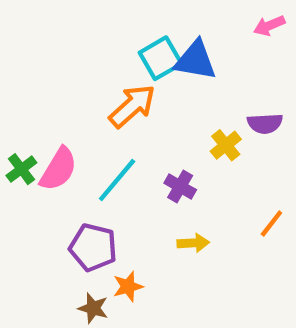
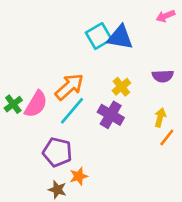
orange arrow: (132, 106) -> (69, 87), moved
yellow cross: (226, 145) -> (121, 87), moved
purple cross: (180, 186) -> (111, 115), size x1.4
yellow arrow: (193, 243) -> (160, 117), moved, turned -72

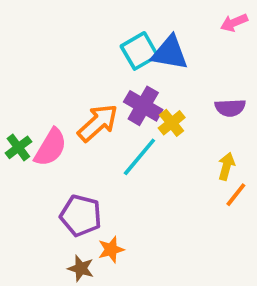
cyan line: (72, 111) -> (139, 157), moved
purple cross: (111, 115) -> (143, 106), moved

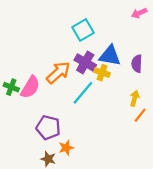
blue triangle: (170, 53) -> (110, 56), moved
purple semicircle: (230, 108) -> (137, 64), turned 96
yellow cross: (172, 123) -> (102, 73), turned -32
green cross: (18, 147) -> (11, 87), turned -32

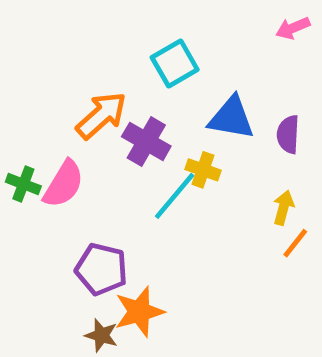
purple cross: (85, 62) -> (146, 141), moved
orange arrow: (58, 73) -> (101, 115), moved
yellow cross: (102, 73) -> (203, 170), moved
orange star: (66, 148) -> (139, 312), size x1.5

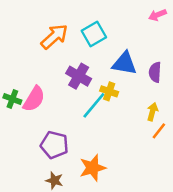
orange arrow: (101, 115) -> (54, 37), moved
orange star: (139, 312) -> (93, 168), moved

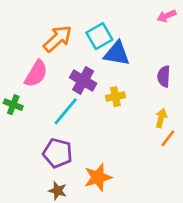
blue triangle: (124, 63) -> (117, 54), moved
yellow cross: (109, 91) -> (115, 97), turned -30
pink semicircle: (34, 99) -> (36, 74), moved
cyan line: (94, 105) -> (66, 111), moved

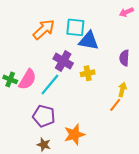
cyan square: (99, 36) -> (75, 27), turned 36
pink semicircle: (36, 74) -> (27, 79), moved
orange line: (168, 138) -> (115, 105), moved

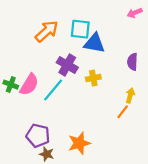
purple pentagon: (44, 116) -> (38, 136), moved

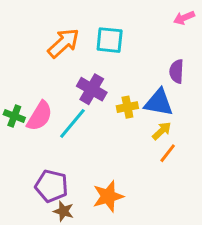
blue triangle: (94, 43) -> (159, 103), moved
purple semicircle: (132, 62) -> (177, 71), moved
yellow arrow: (130, 95) -> (162, 131), moved, turned 32

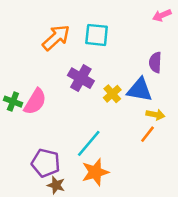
yellow cross: (127, 107) -> (112, 94), turned -30
cyan line: (72, 123) -> (89, 143), moved
yellow arrow: (162, 131) -> (155, 115), moved, turned 54

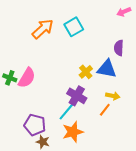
cyan square: (97, 35) -> (74, 27), turned -36
purple cross: (81, 78) -> (77, 96), moved
yellow arrow: (155, 115) -> (113, 96), moved
orange line: (147, 134) -> (105, 110), moved

